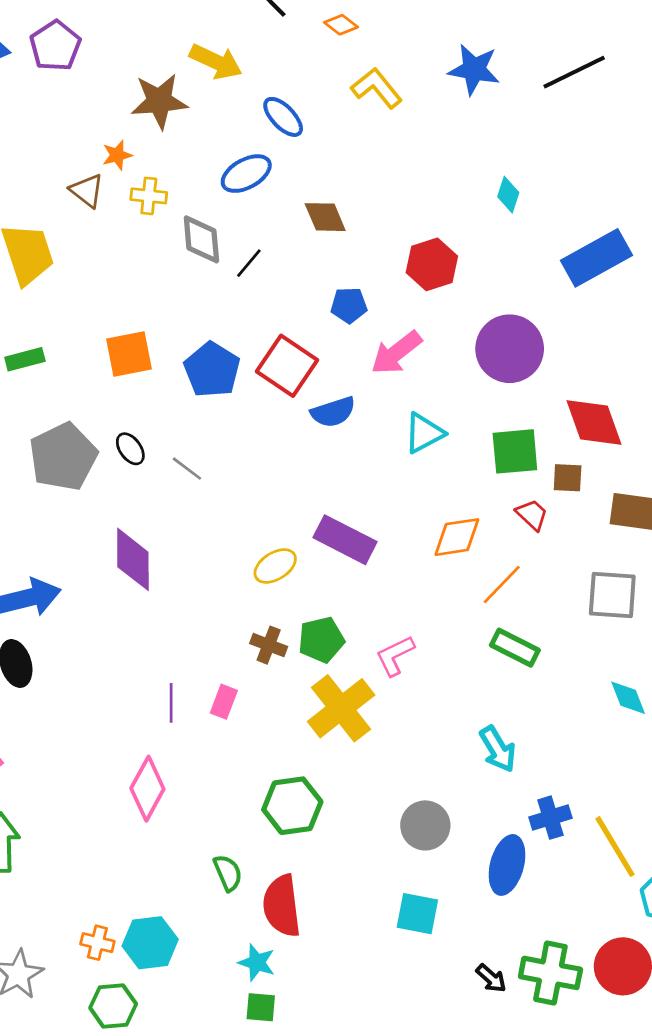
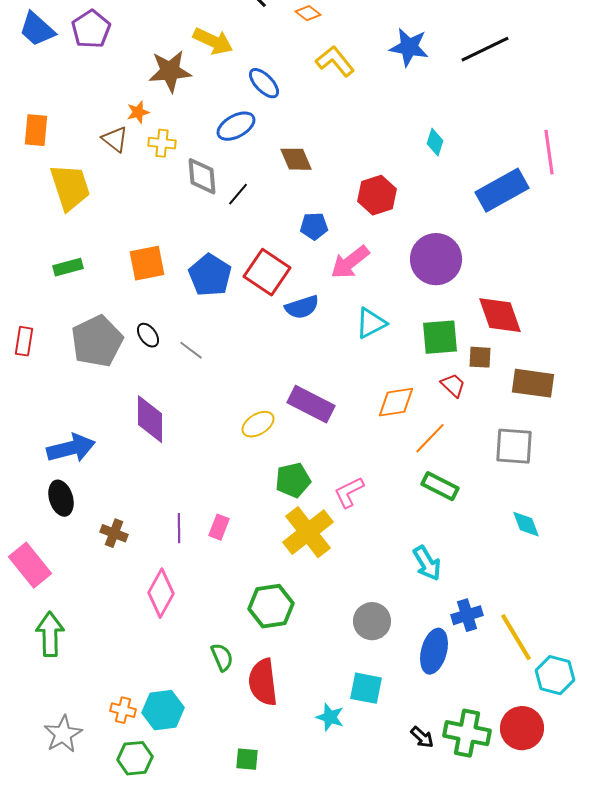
brown cross: (269, 645) -> (114, 533), moved
cyan star: (257, 962) -> (330, 717), moved

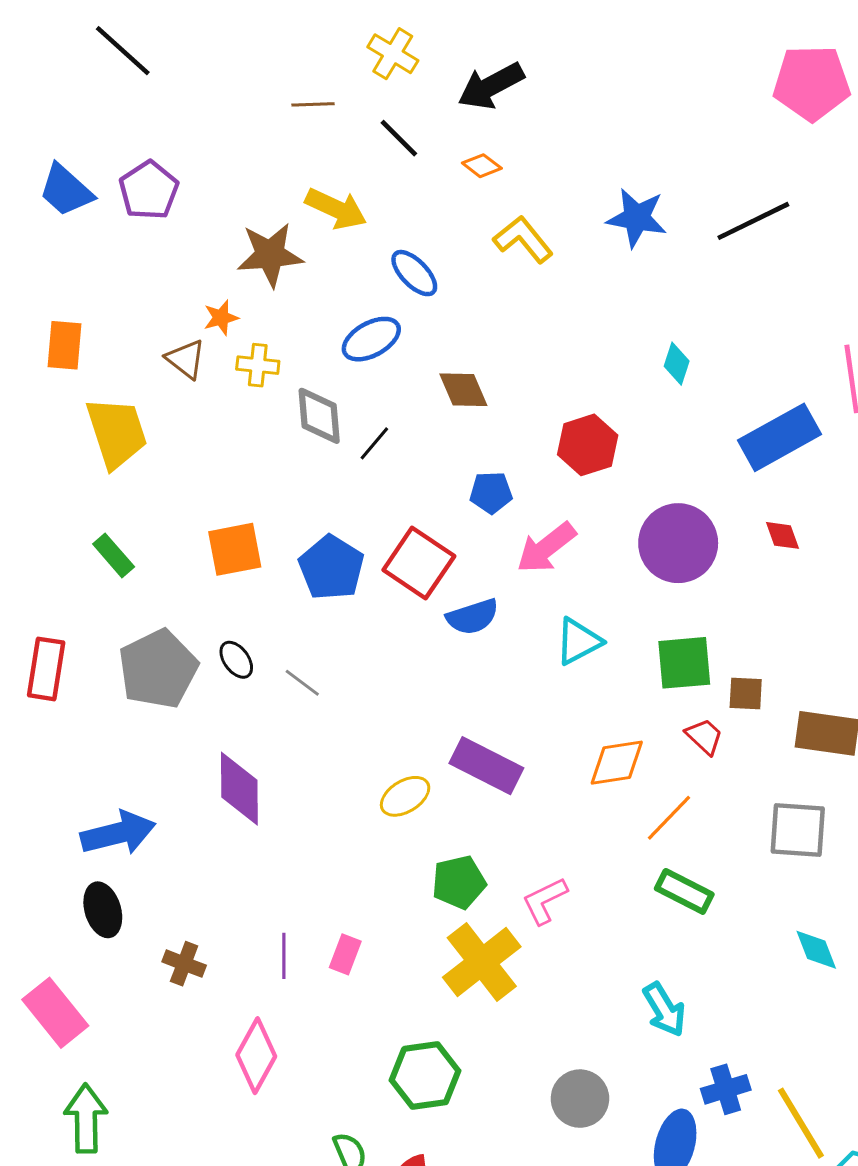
green rectangle: (68, 267) -> (114, 555), turned 64
red diamond: (500, 315) -> (782, 535), moved, size x0.5
red rectangle: (24, 341) -> (46, 669), size x1.4

